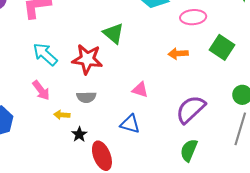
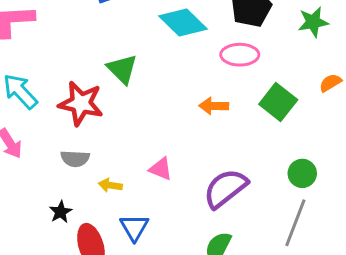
pink triangle: (140, 90) -> (161, 169), moved
yellow arrow: (62, 115) -> (110, 185), moved
blue triangle: (130, 124) -> (134, 227), moved, turned 40

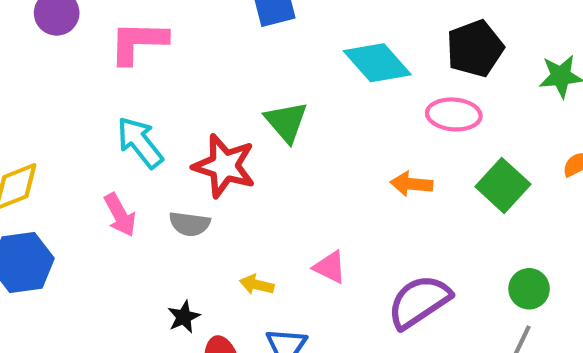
gray semicircle: (75, 159) -> (190, 224), moved

